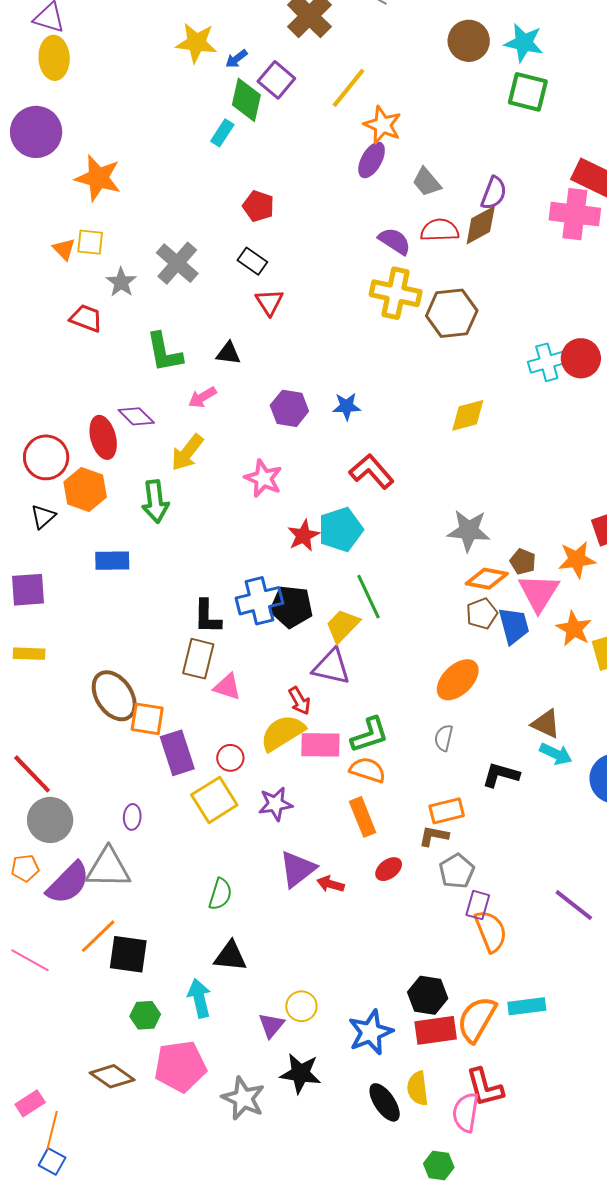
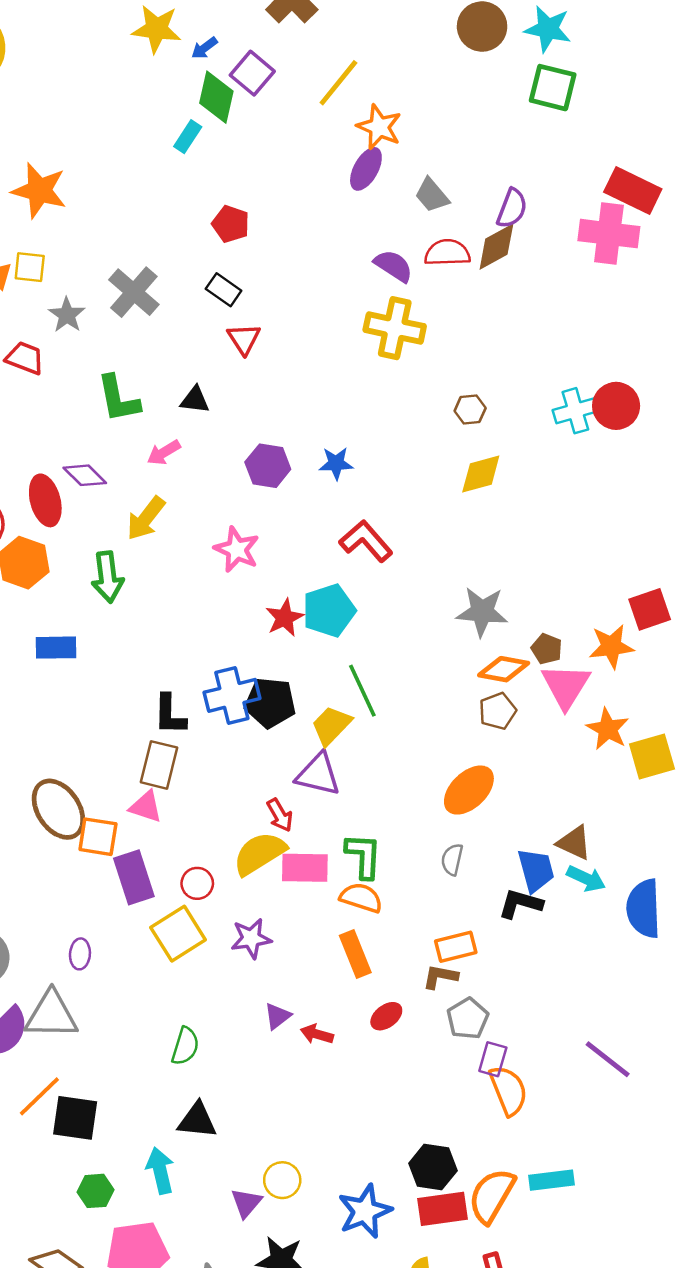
brown hexagon: (452, 313) -> (470, 409), moved, size x0.5
blue trapezoid: (514, 626) -> (536, 870), moved
pink triangle: (227, 687) -> (146, 807), moved
green L-shape: (370, 735) -> (364, 856), turned -69
purple triangle: (297, 869) -> (277, 1016), size x0.6

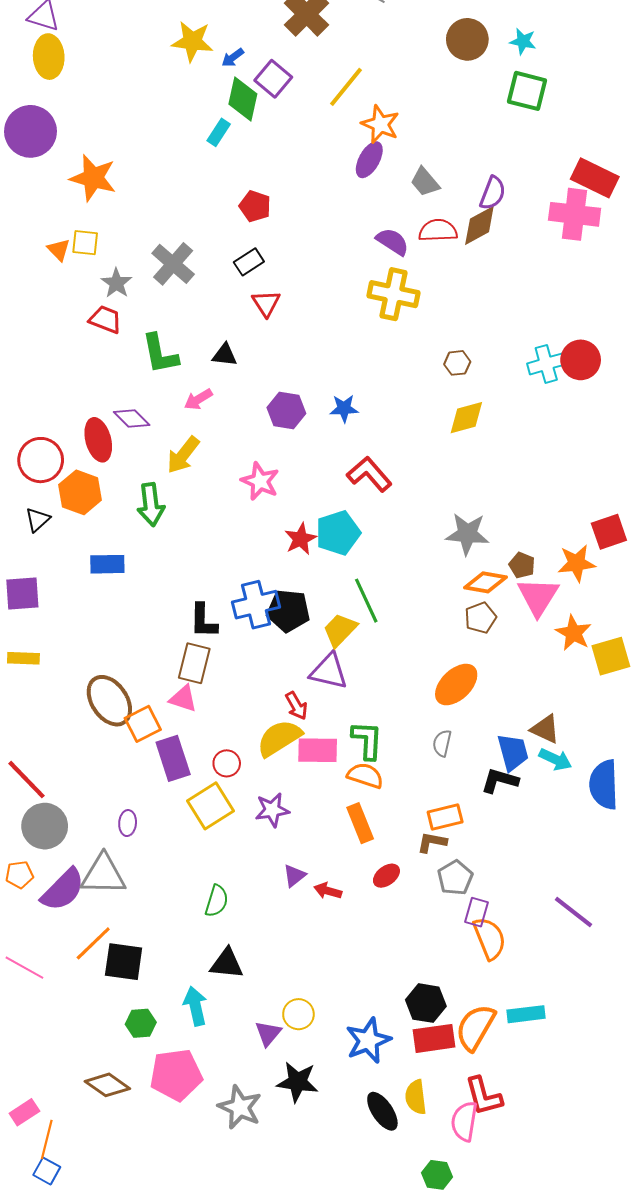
cyan star: (548, 29) -> (523, 41), size x0.7
black rectangle: (224, 290) -> (249, 262), turned -68
red trapezoid: (25, 358) -> (105, 319), moved
orange square: (98, 837) -> (143, 724), turned -36

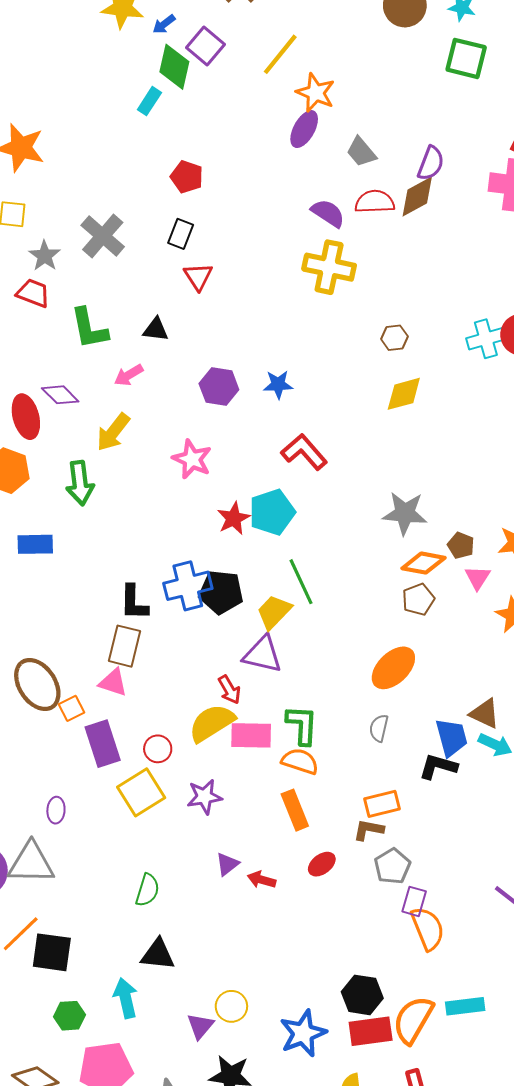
black rectangle: (249, 262) -> (181, 234), turned -36
pink triangle: (538, 597) -> (478, 578), size x0.6
orange square: (143, 724) -> (72, 708), size x0.7

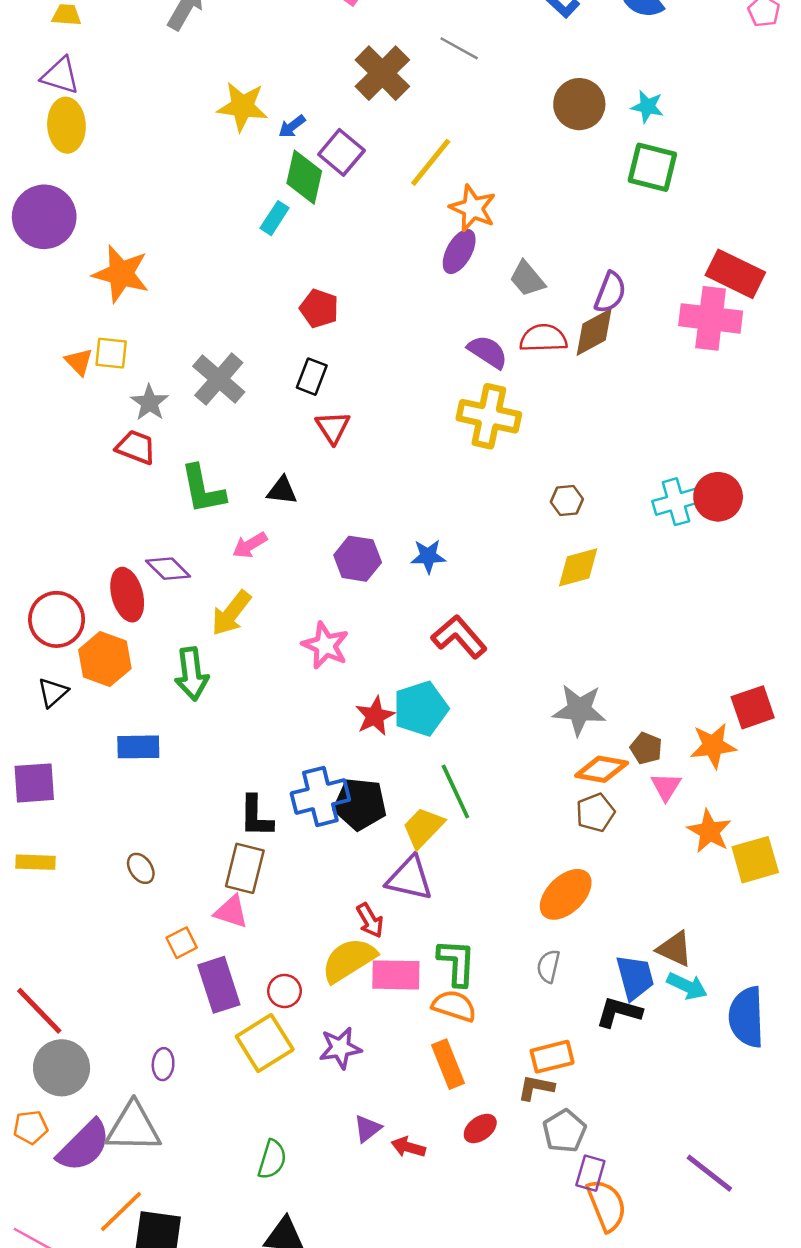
brown ellipse: (37, 684) -> (141, 868), moved, size x0.5

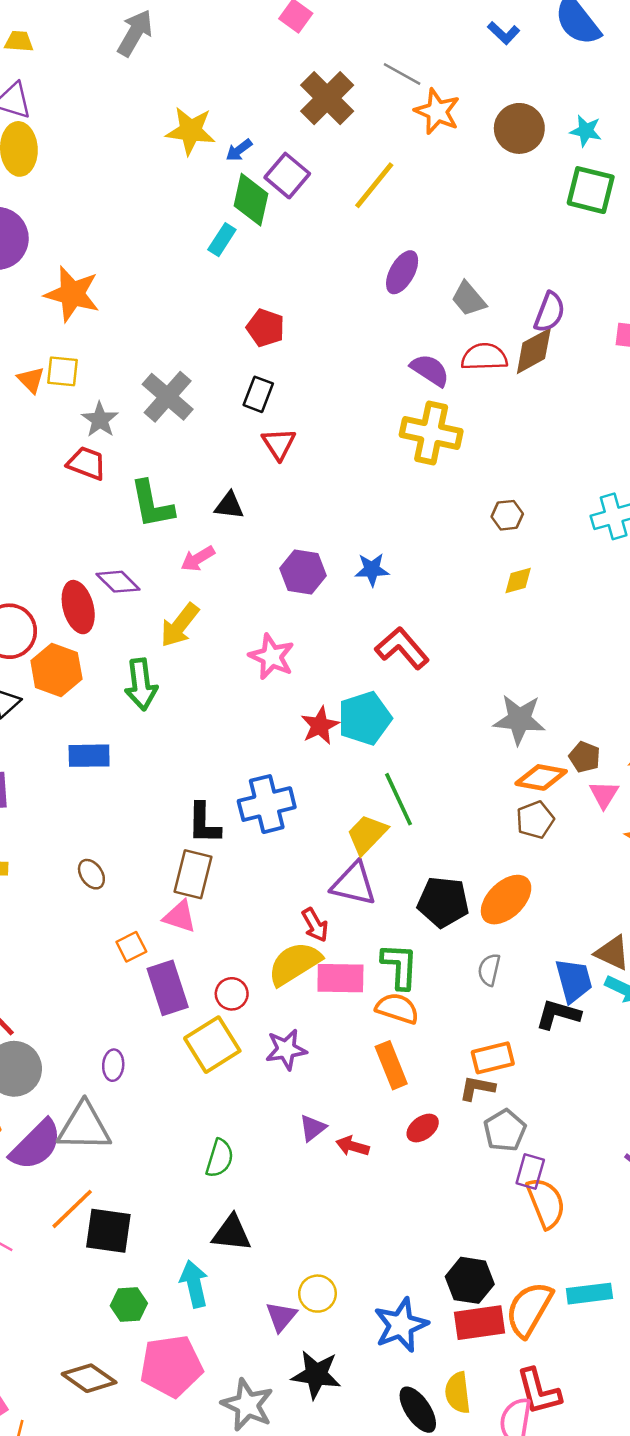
orange star: (473, 208) -> (437, 111), moved
yellow diamond: (578, 567) -> (518, 580), size x0.7
black pentagon: (360, 804) -> (443, 902), moved

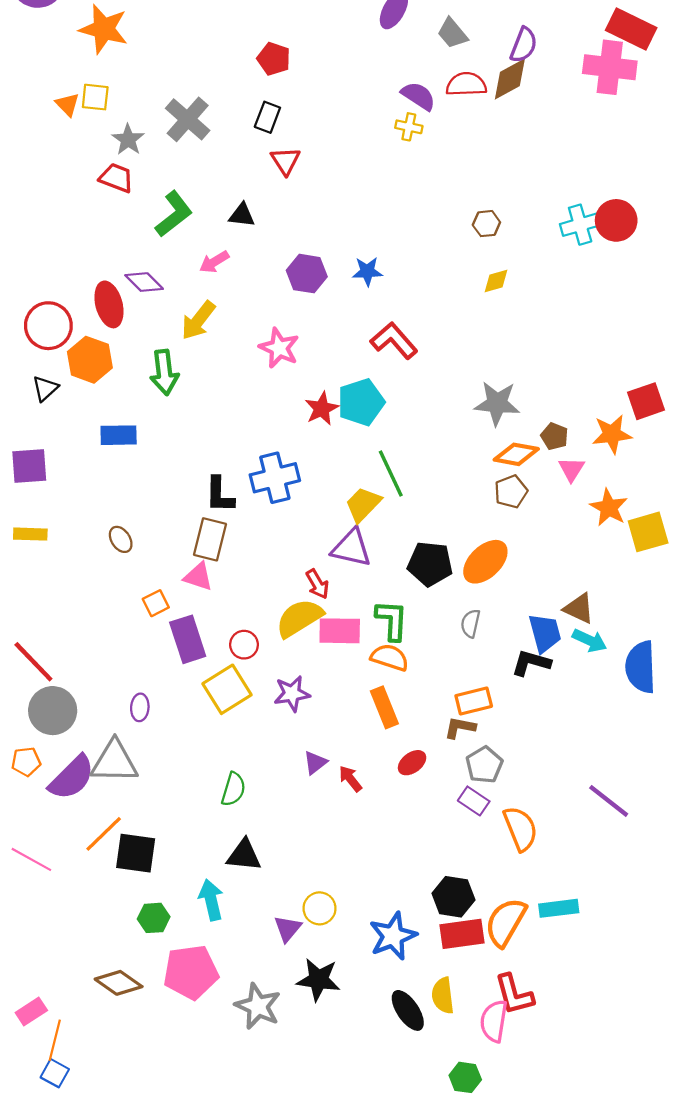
yellow cross: (431, 433) -> (409, 127), moved, size x0.5
green L-shape: (152, 504) -> (174, 214), turned -117
red arrow: (353, 1146) -> (350, 779), turned 36
purple rectangle: (530, 1172) -> (474, 801), moved, turned -72

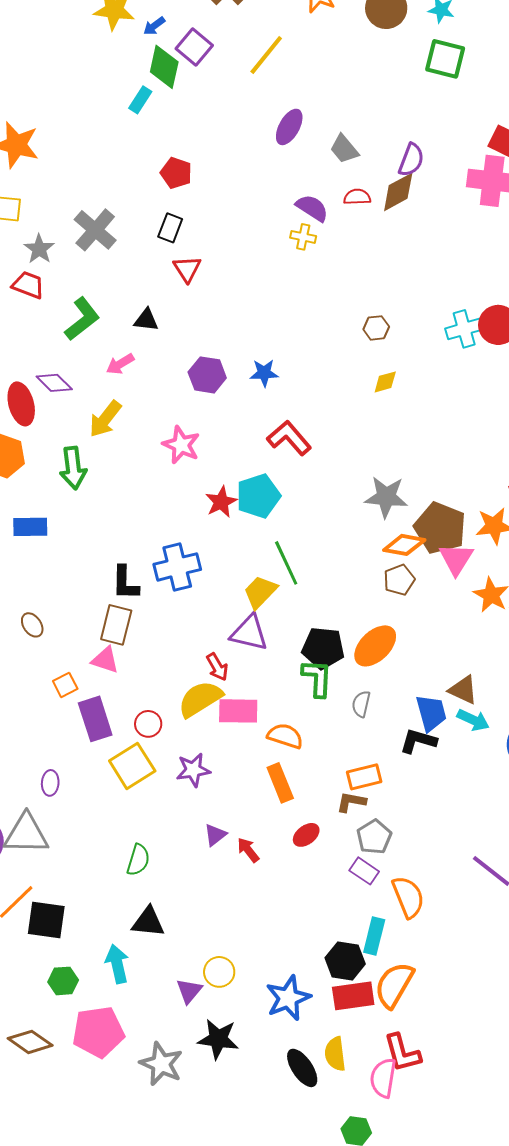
red semicircle: (466, 84) -> (357, 197), size x0.7
brown pentagon: (555, 436) -> (440, 528), size x2.0
pink triangle: (572, 469) -> (456, 559), size x1.4
green L-shape: (392, 620) -> (317, 678), moved
cyan rectangle: (559, 908) -> (374, 936), moved, turned -69

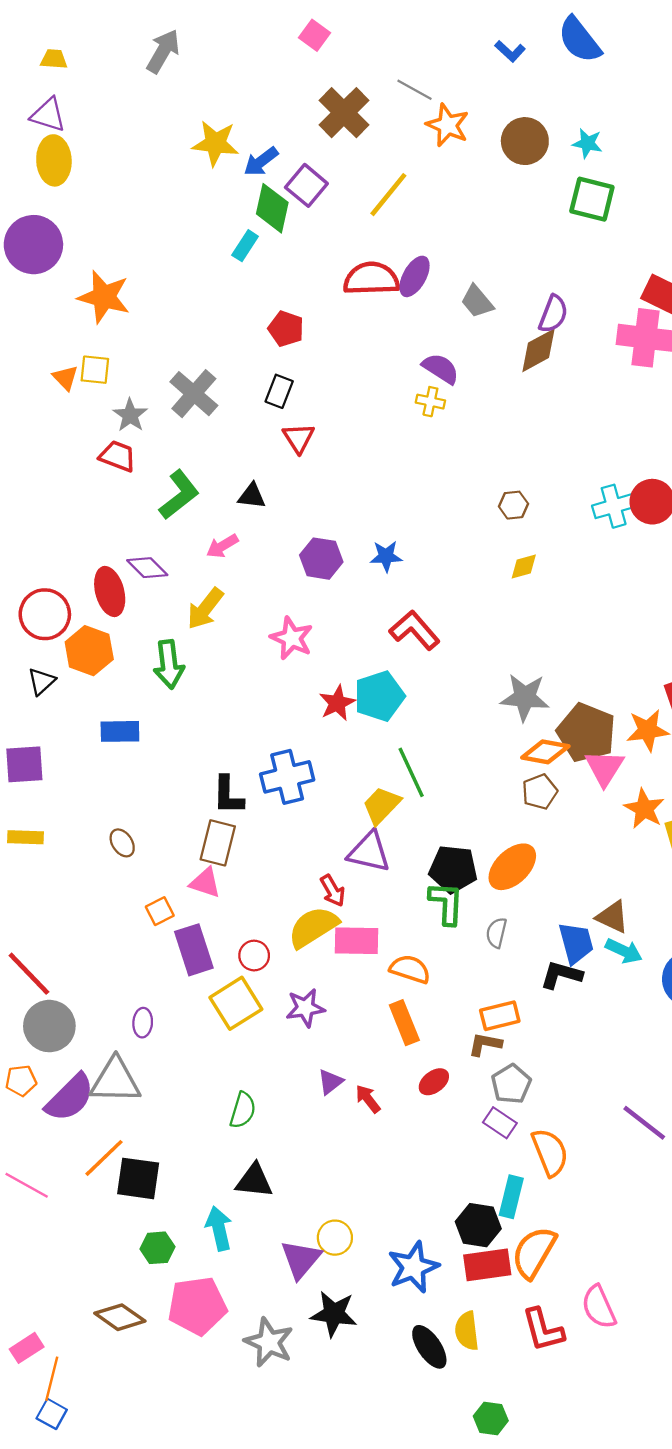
blue arrow: (154, 26) -> (261, 162), size x1.4
red semicircle: (357, 197) -> (371, 279), moved, size x1.8
purple triangle: (189, 991) -> (301, 1259), size x1.4
pink semicircle: (383, 1078) -> (599, 1307), moved, turned -33

